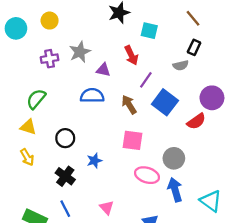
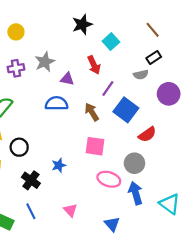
cyan square: (149, 31) -> (111, 42), turned 35
black rectangle: (194, 47) -> (154, 58), turned 32
purple circle: (212, 98) -> (169, 94), moved
red semicircle: (196, 121) -> (147, 134), moved
black circle: (65, 138) -> (19, 147), moved

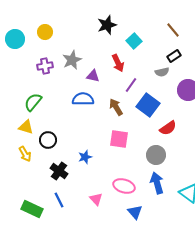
pink ellipse: (109, 179) -> (124, 186), moved

